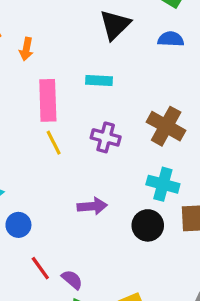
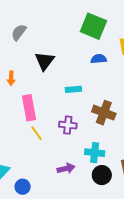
black triangle: (115, 25) -> (45, 61), moved
cyan rectangle: (99, 80) -> (73, 89), moved
cyan cross: (163, 184) -> (95, 153), moved

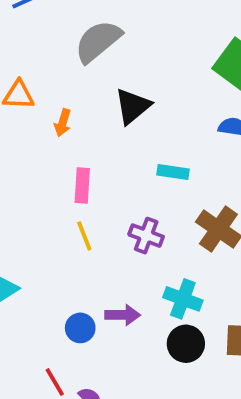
gray semicircle: (19, 32) -> (98, 41), size x1.5
pink rectangle: (29, 108) -> (82, 186), size x0.7
blue circle: (23, 187) -> (80, 328), moved

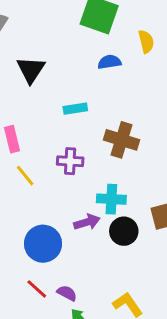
purple arrow: (123, 315) -> (87, 222), moved
blue circle: (80, 328) -> (43, 244), size x1.6

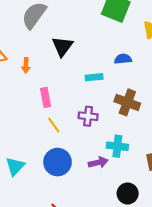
blue semicircle: (109, 62) -> (123, 59), moved
black circle: (124, 231) -> (128, 193), moved
blue circle: (43, 244) -> (58, 162), moved

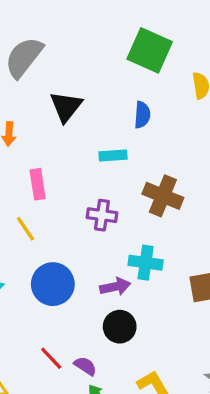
blue semicircle: (123, 59) -> (142, 115), moved, turned 98
yellow line: (54, 125) -> (25, 229), moved
black circle: (128, 193) -> (120, 327), moved

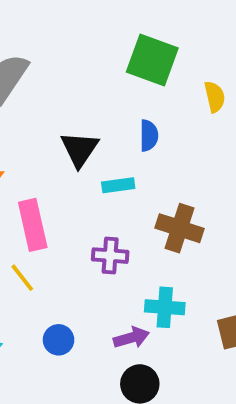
black triangle: (66, 107) -> (80, 149), moved
pink rectangle: (38, 184) -> (33, 225), size x1.4
blue circle: (53, 284) -> (59, 340), size x0.6

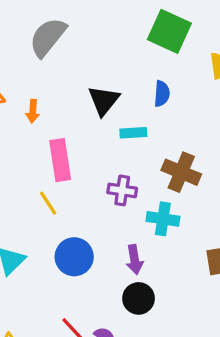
cyan cross: (165, 307) -> (163, 219), moved
purple arrow: (131, 338) -> (135, 260), turned 92
blue circle: (59, 340) -> (74, 257), size x1.5

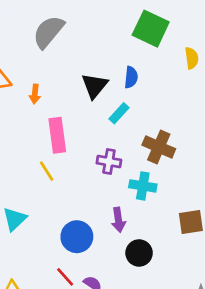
blue semicircle: (162, 94) -> (131, 77), moved
cyan rectangle: (133, 133) -> (119, 113), turned -45
blue circle: (74, 257) -> (77, 237), moved
black circle: (139, 298) -> (139, 253), moved

